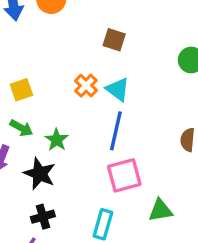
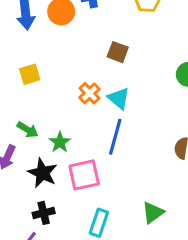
yellow square: (21, 90) -> (30, 74), moved
pink square: (124, 175) -> (84, 175), moved
green triangle: (160, 210) -> (153, 213), turned -30

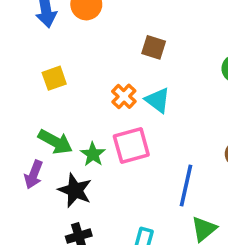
green arrow: (28, 130) -> (55, 142), size x1.4
blue line: (115, 137) -> (186, 185), moved
pink square: (84, 175) -> (131, 145), moved

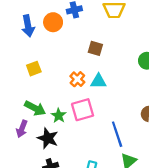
cyan triangle: (158, 100) -> (98, 81), turned -35
blue line: (186, 185) -> (117, 134), turned -30

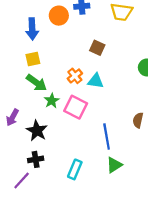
blue arrow: (28, 26) -> (32, 29), moved
green arrow: (35, 108) -> (36, 83), moved
pink square: (83, 110) -> (76, 107), turned 35
green star: (59, 116) -> (52, 101), moved

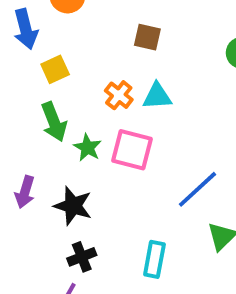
yellow square: (33, 59) -> (55, 69), moved
green arrow: (36, 83) -> (54, 122), turned 45
blue line: (107, 136) -> (198, 189), turned 70

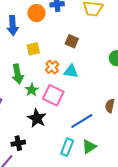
yellow square: (55, 69) -> (33, 49), moved
black star: (73, 206) -> (37, 118), moved
cyan rectangle: (154, 259) -> (67, 147), moved

